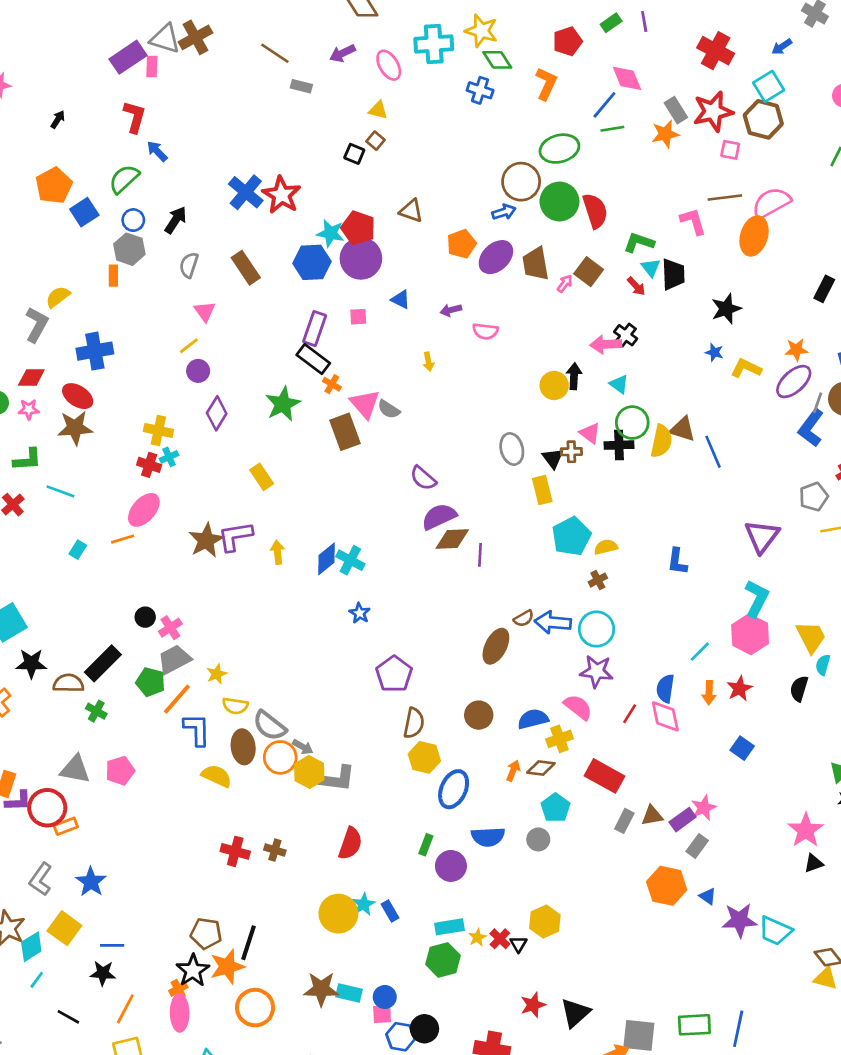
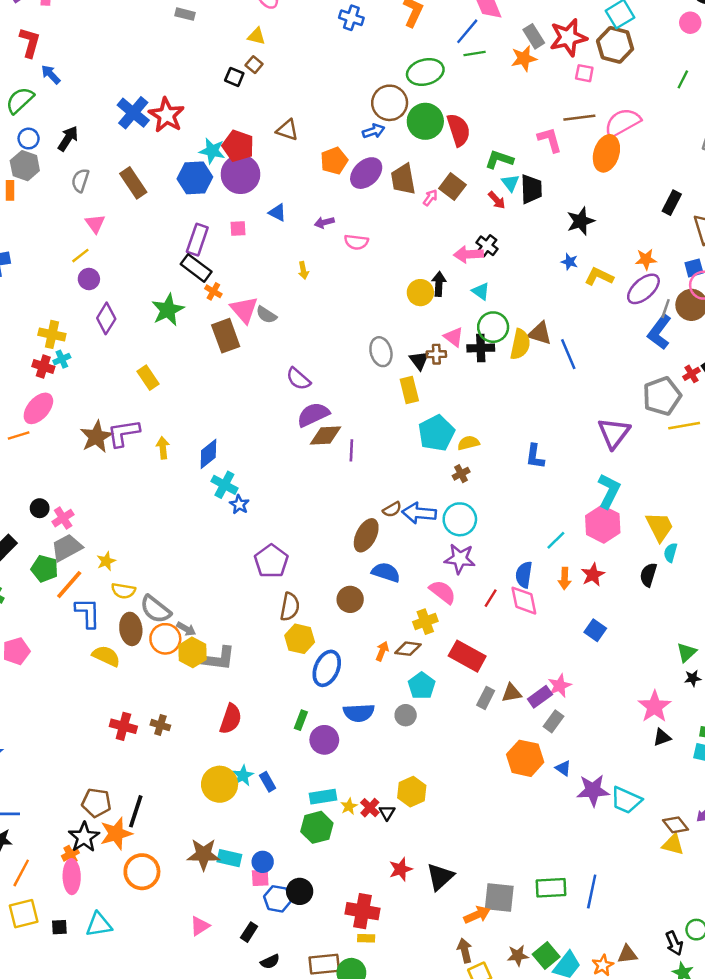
gray pentagon: (814, 497) -> (662, 396), size x1.4
cyan cross: (350, 560) -> (224, 485), moved
blue semicircle: (533, 719) -> (386, 572), moved, turned 32

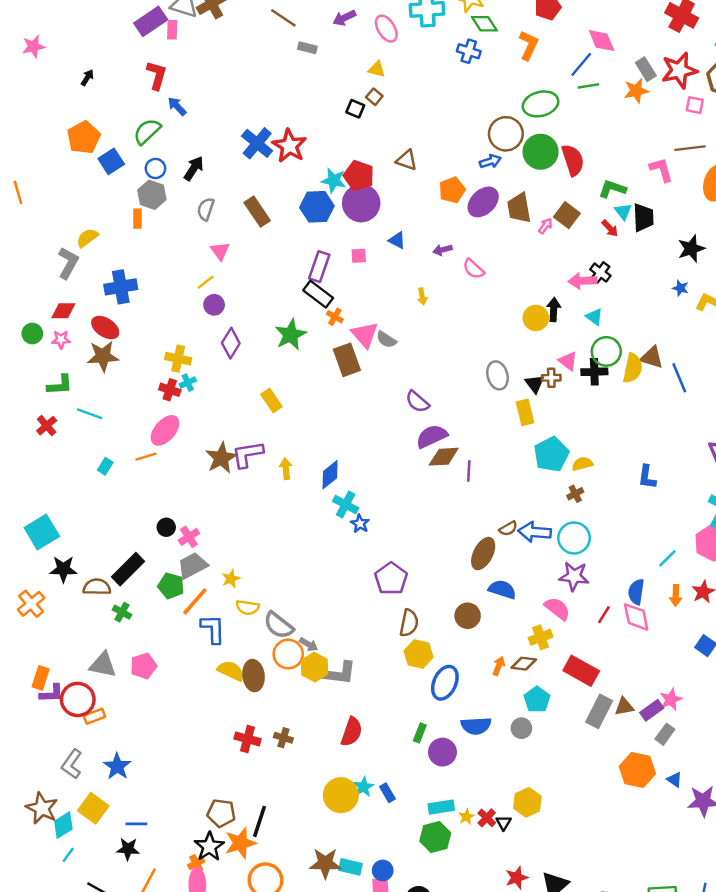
pink semicircle: (356, 242) -> (474, 269), turned 35
brown ellipse: (131, 629) -> (254, 676), moved
gray rectangle: (486, 698) -> (599, 711), size x1.5

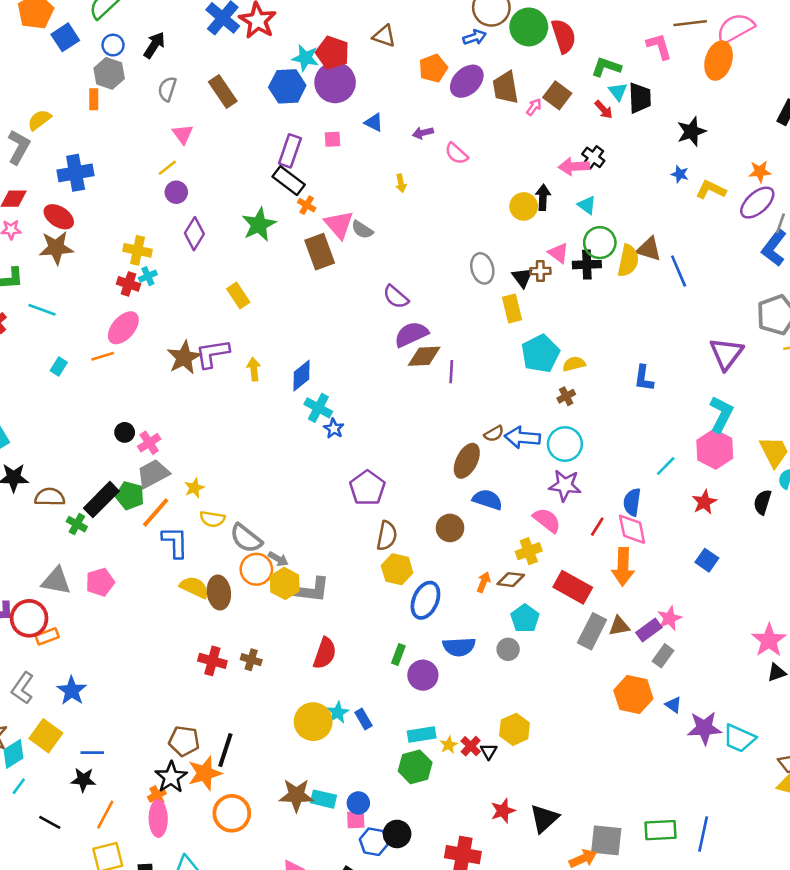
black rectangle: (128, 569) -> (101, 500), moved
orange arrow: (676, 595) -> (623, 567), moved, size x1.6

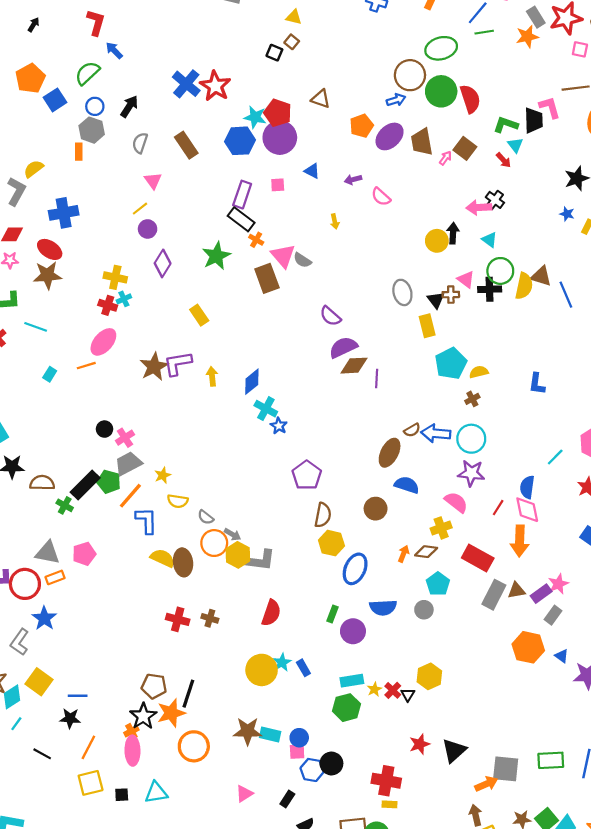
black trapezoid: (640, 98) -> (534, 120), moved
gray semicircle: (246, 538) -> (206, 517), size x0.6
orange rectangle: (47, 636) -> (55, 577), moved
blue star: (72, 691) -> (44, 618), moved

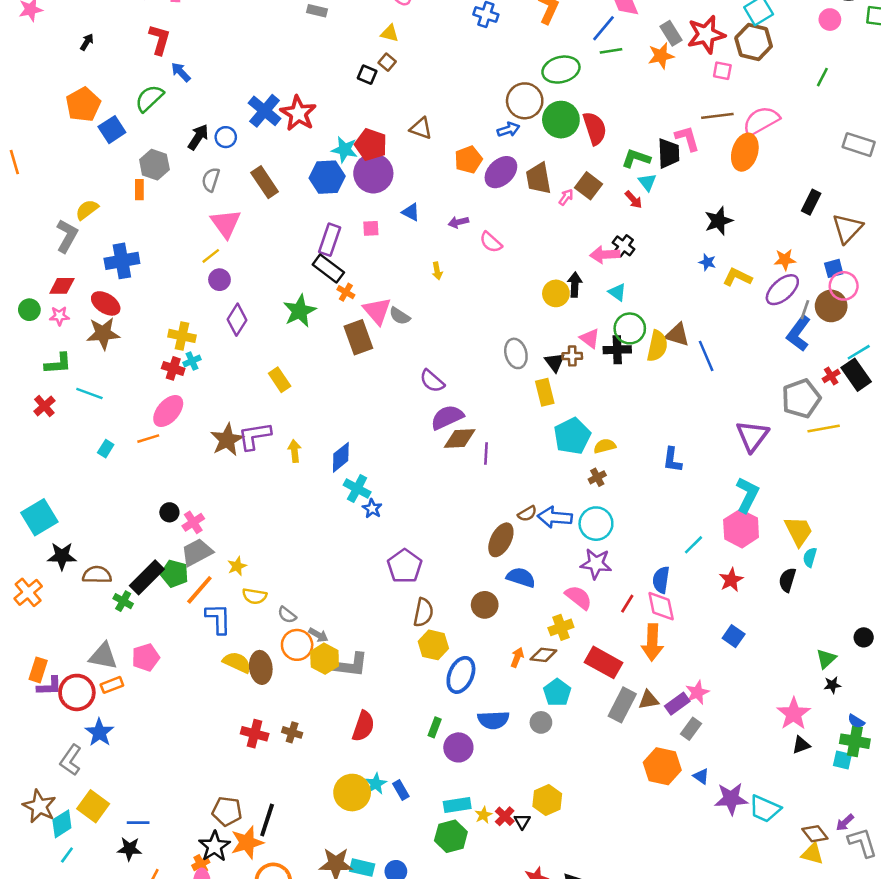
blue circle: (95, 106) -> (226, 137), moved
pink triangle: (153, 181) -> (226, 223), size x1.5

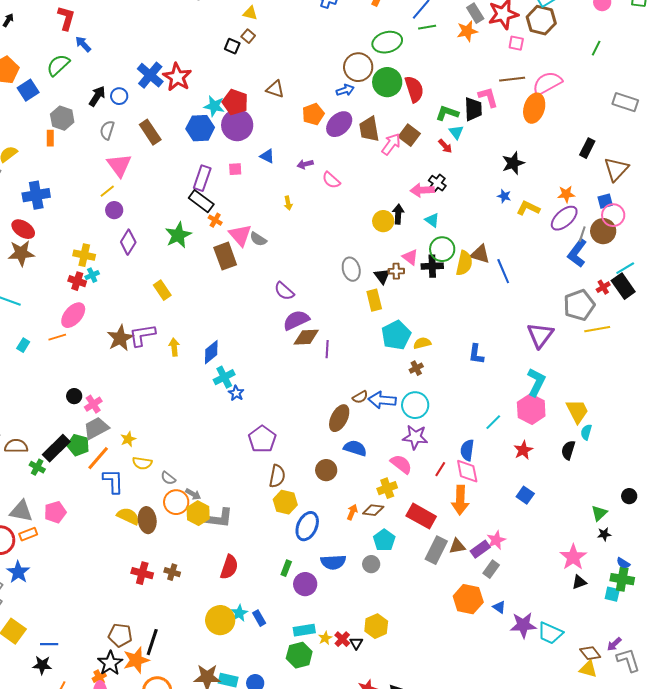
pink arrow: (566, 197) -> (391, 144), size x1.6
cyan cross: (357, 489) -> (224, 377), turned 35

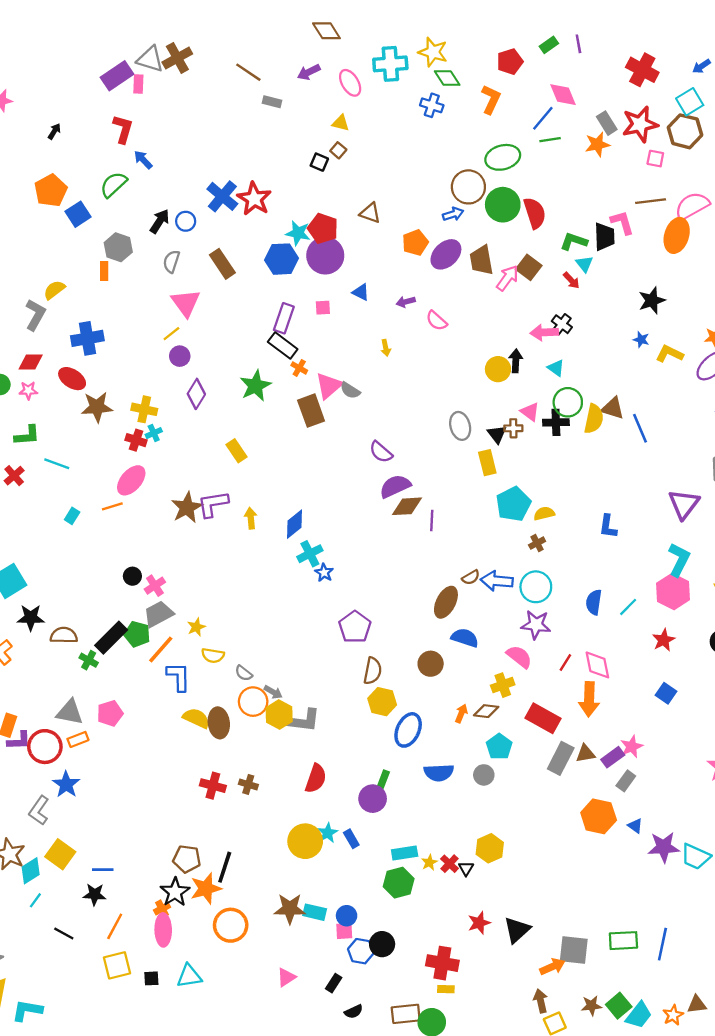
pink triangle: (240, 235) -> (329, 386), turned 30
brown star: (21, 253) -> (97, 407), moved
blue semicircle: (467, 450) -> (594, 602), moved
purple circle: (305, 584) -> (373, 799), moved

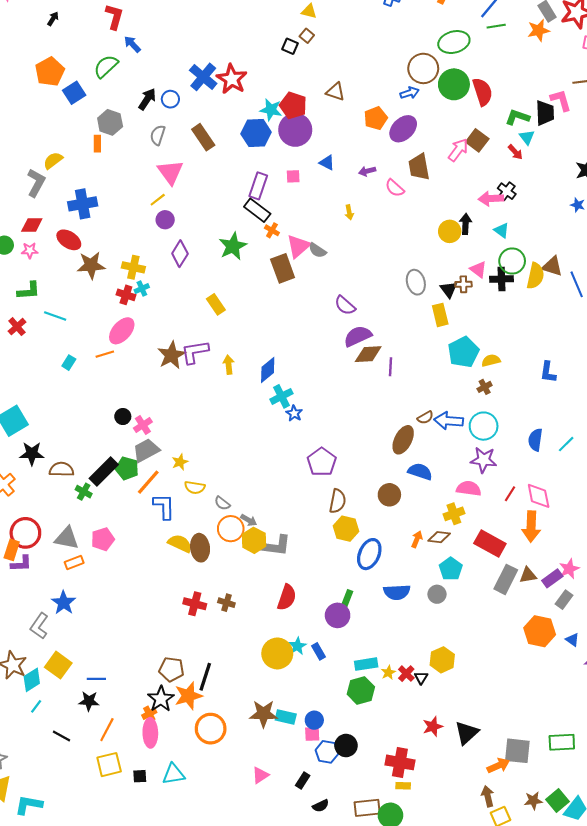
brown trapezoid: (481, 260) -> (419, 167), moved
pink semicircle: (519, 657) -> (469, 488), turned -30
red circle: (45, 747) -> (25, 533), moved

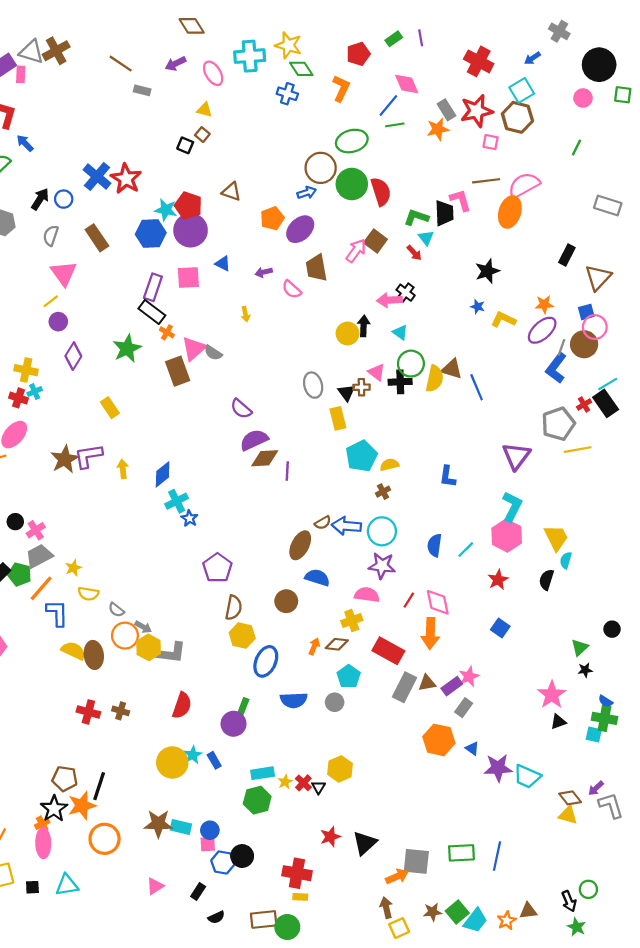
pink square: (293, 176) -> (188, 278), size x1.6

